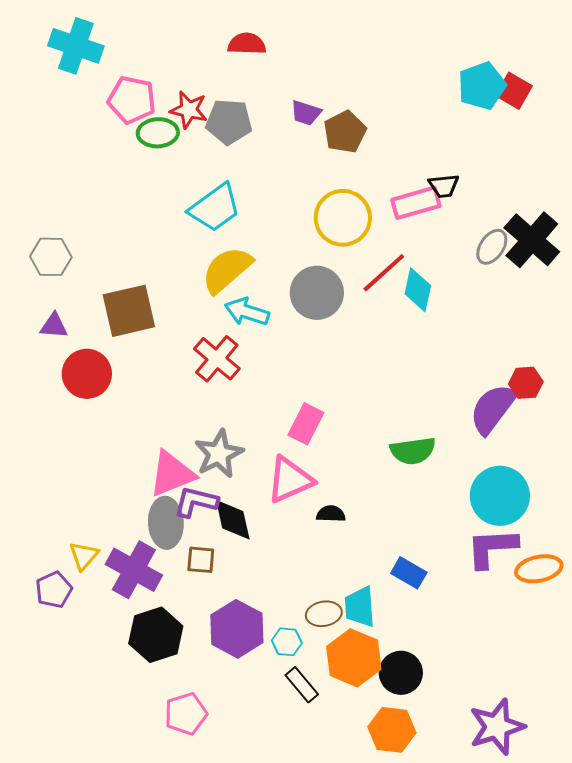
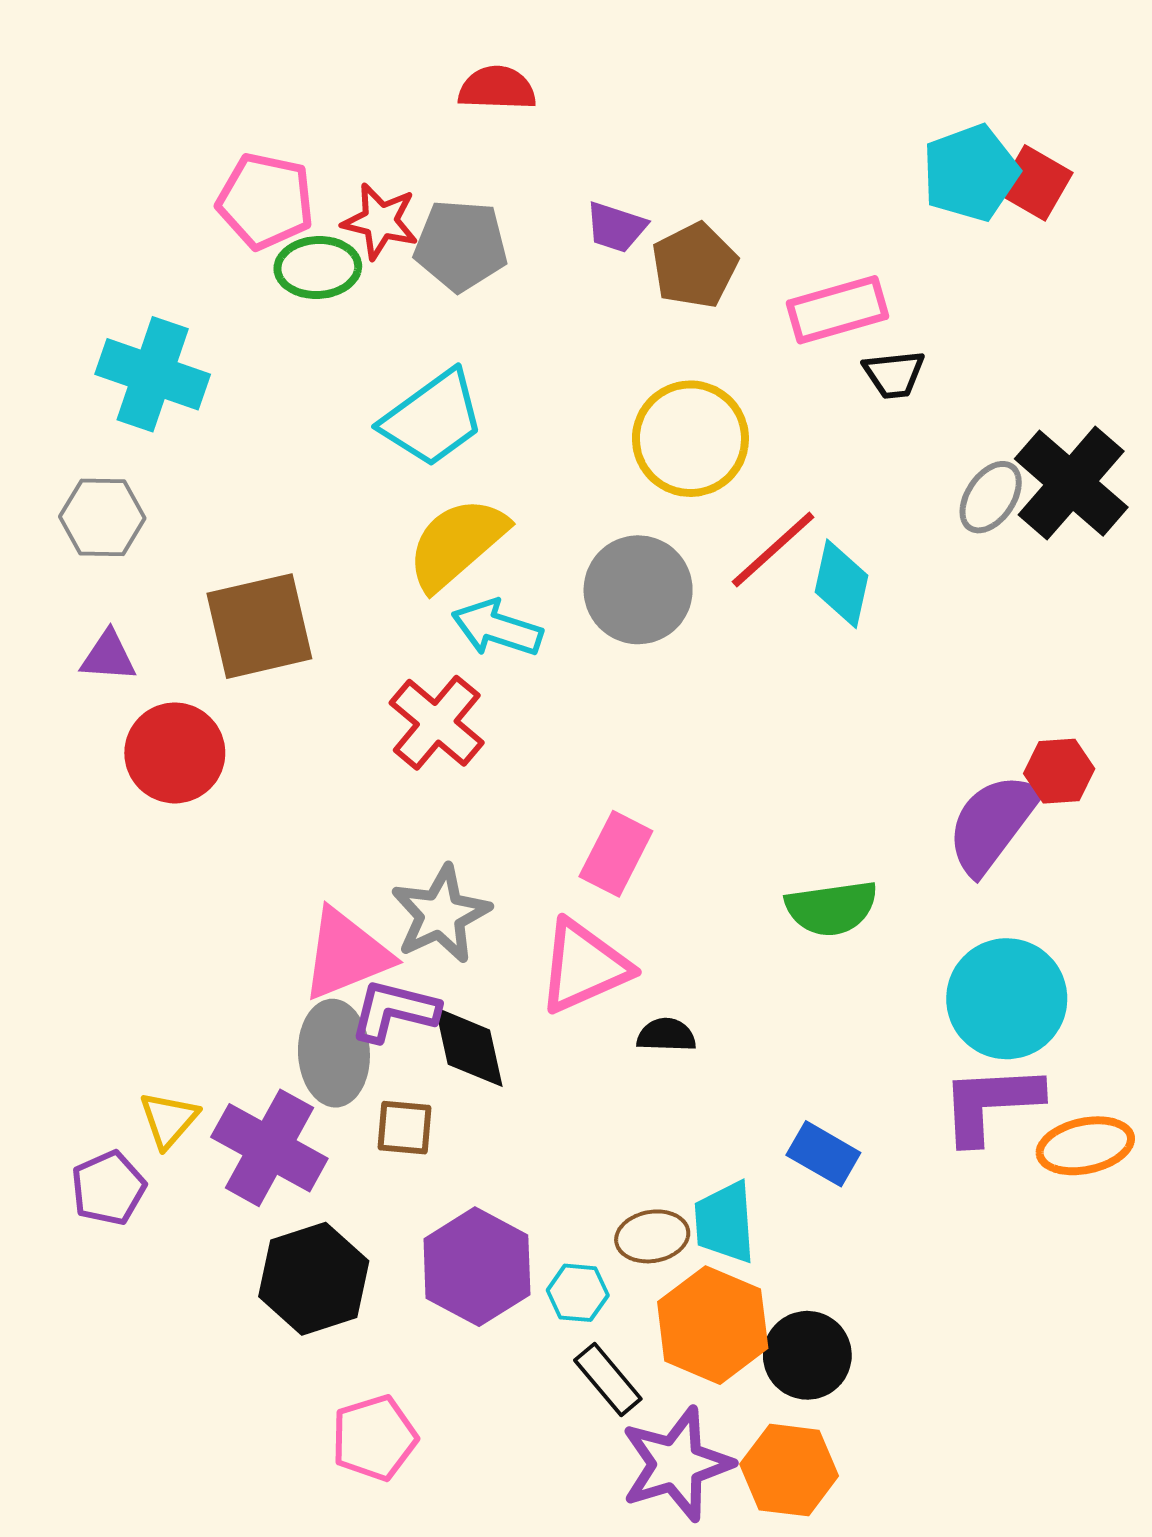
cyan cross: (76, 46) -> (153, 374), moved
pink rectangle: (416, 203) -> (838, 310), moved
purple star: (497, 727) -> (676, 1464), moved

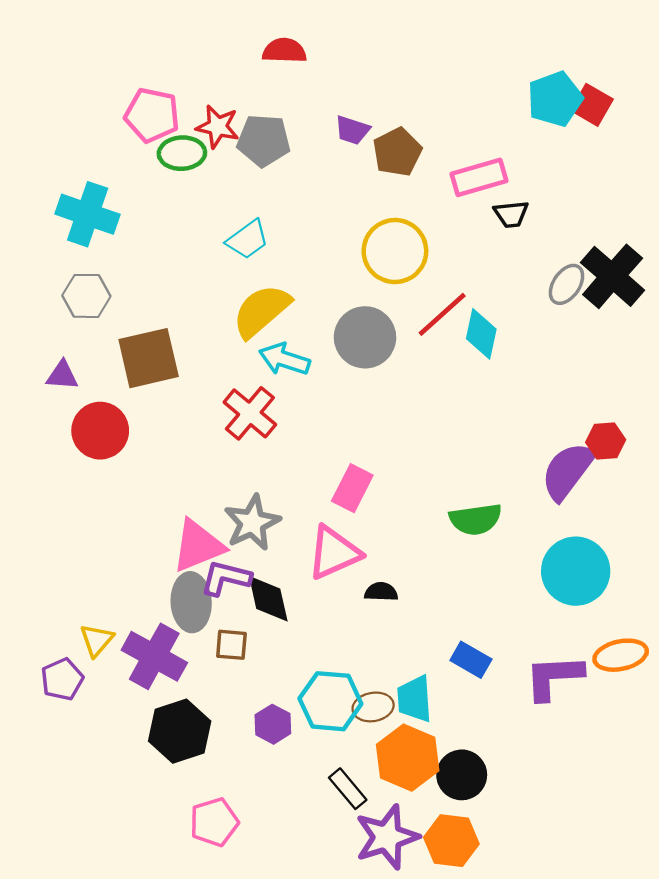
cyan trapezoid: (433, 419) -> (248, 239), size x0.7
gray hexagon: (102, 517) -> (86, 296), moved
purple L-shape: (991, 1103) -> (554, 677), moved
purple hexagon: (477, 1267) -> (273, 724), size x0.6
cyan hexagon: (578, 1293) -> (330, 701), moved, size x1.8

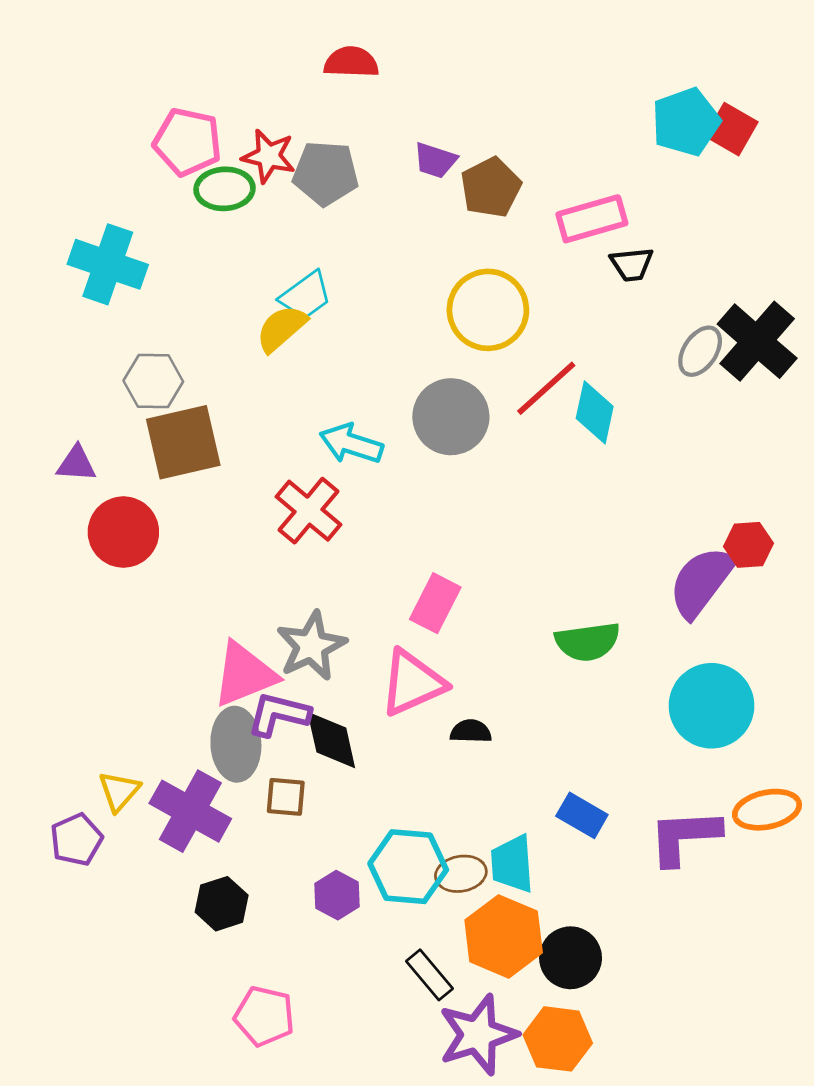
gray hexagon: (86, 296) -> (153, 381), moved
yellow semicircle: (261, 311) -> (281, 328), moved, size x0.7
black hexagon: (180, 731) -> (222, 904), size x0.7
pink pentagon: (214, 822) -> (264, 1016), turned 30

